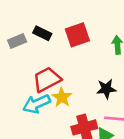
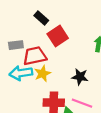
red square: (77, 35) -> (58, 36), moved, turned -30
gray rectangle: (17, 41) -> (16, 45), moved

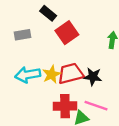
gray rectangle: (16, 45) -> (23, 35), moved
red trapezoid: (35, 56) -> (71, 74), moved

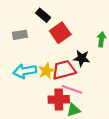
black star: (93, 77) -> (82, 58), moved
pink line: (96, 106) -> (72, 89), moved

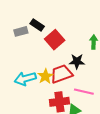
gray rectangle: (20, 35) -> (21, 31), moved
pink line: (72, 89) -> (84, 92), moved

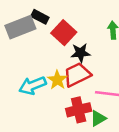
gray rectangle: (21, 31) -> (20, 27), size x1.6
black star: (77, 61) -> (80, 53), moved

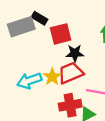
red square: (64, 33) -> (61, 34), turned 30

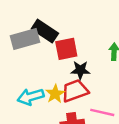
black rectangle: (40, 18) -> (45, 31), size x1.5

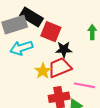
red square: (66, 49) -> (51, 32), turned 36
cyan arrow: (31, 97) -> (21, 48), moved

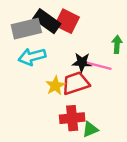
red square: (51, 32) -> (67, 21), moved
pink line: (84, 85) -> (99, 66), moved

